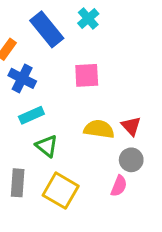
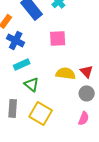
pink semicircle: (119, 186) -> (84, 118), moved

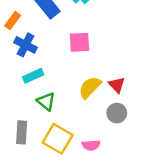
yellow semicircle: (66, 73) -> (90, 87), turned -54
pink semicircle: (84, 118) -> (91, 145), moved, turned 64

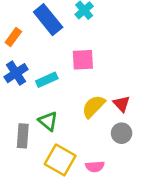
blue cross: (25, 45) -> (16, 73), moved, turned 30
cyan rectangle: (33, 76) -> (47, 80), moved
gray rectangle: (22, 132) -> (23, 136), moved

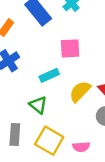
cyan rectangle: (47, 80) -> (49, 75), moved
gray rectangle: (23, 136) -> (15, 134), moved

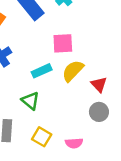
yellow semicircle: (80, 91) -> (73, 71), moved
yellow square: (49, 141) -> (42, 137), size x0.7

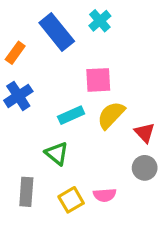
yellow square: (42, 137) -> (71, 200), turned 30
pink semicircle: (74, 143) -> (105, 195), moved

